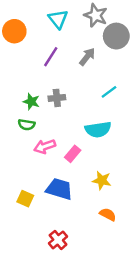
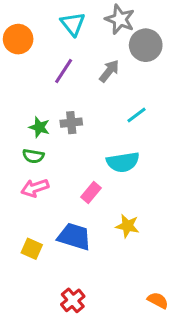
pink arrow: (45, 146) -> (35, 188), moved
orange semicircle: (108, 214) -> (158, 300), moved

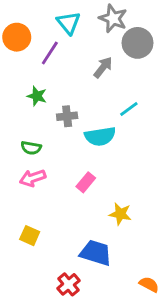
purple line: (64, 71) -> (50, 53), moved
green star: (39, 127) -> (37, 96), moved
cyan semicircle: (123, 162) -> (100, 136), moved
blue trapezoid: (74, 237) -> (96, 253), moved

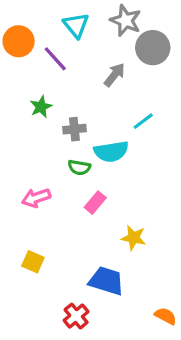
purple line: (50, 53) -> (55, 59), turned -75
green star: (37, 96) -> (41, 107), turned 30
green semicircle: (31, 148) -> (79, 167), moved

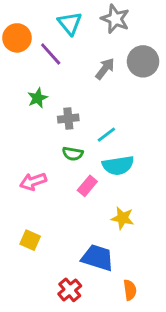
gray circle: (153, 48) -> (143, 61), moved
cyan line: (143, 121) -> (106, 135), moved
cyan semicircle: (111, 151) -> (118, 165), moved
orange semicircle: (166, 316) -> (130, 290), moved, turned 54

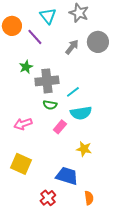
gray cross: (68, 119) -> (47, 81), size x1.6
yellow square: (30, 240) -> (21, 164), size x1.5

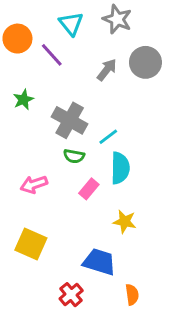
green star: (26, 67) -> (23, 100), moved
gray cross: (47, 81) -> (70, 120), turned 35
cyan semicircle: (81, 113) -> (120, 168), turned -80

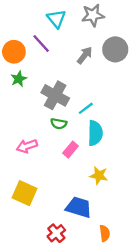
gray star: (117, 19) -> (93, 15), turned -30
orange circle: (17, 39) -> (14, 52), moved

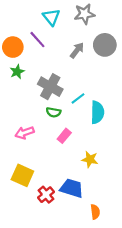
cyan semicircle: (95, 133) -> (97, 112), moved
red cross: (56, 233) -> (46, 195), moved

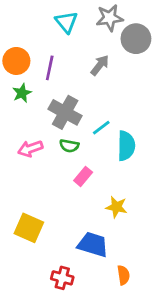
purple line: (37, 40) -> (50, 68), moved, turned 54
gray circle: (105, 45) -> (136, 39), moved
pink arrow: (25, 133) -> (30, 149), moved
red cross: (46, 195) -> (62, 278), moved, turned -35

